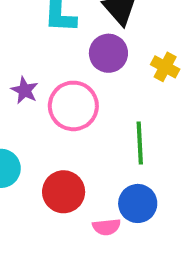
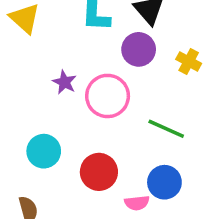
green line: (140, 143) -> (166, 129), turned -63

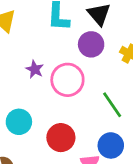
green line: (166, 129) -> (112, 105), turned 32

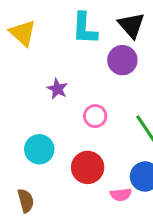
pink circle: (67, 80) -> (95, 116), moved, size x0.6

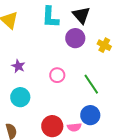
purple star: (57, 89) -> (18, 66), moved
red circle: (88, 167) -> (52, 126), moved

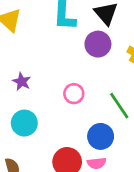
blue circle: (90, 115) -> (101, 136), moved

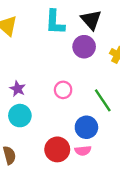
purple star: (22, 82) -> (18, 89), moved

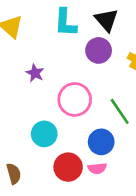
purple star: (18, 89) -> (35, 73), moved
pink circle: (63, 90) -> (75, 99), size x1.6
cyan circle: (20, 116) -> (44, 134), moved

